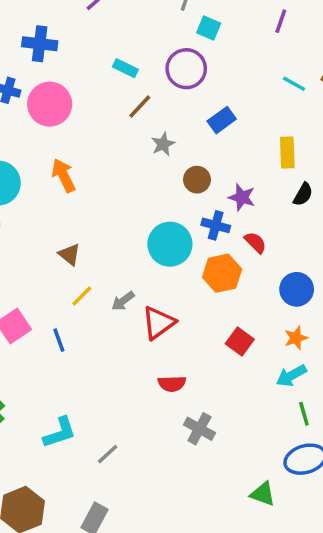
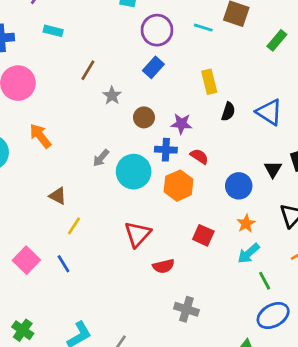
cyan rectangle: (125, 68) -> (53, 31), moved
purple circle: (186, 69) -> (157, 30), moved
gray arrow: (123, 301) -> (101, 158), moved
red semicircle: (172, 384) -> (164, 266), moved

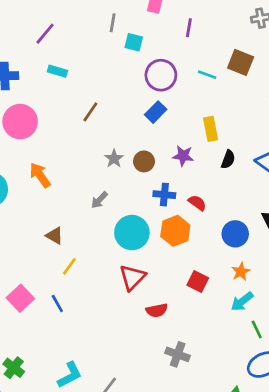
gray star: (112, 96) -> (114, 159), moved
purple star: (181, 124) -> (183, 156), moved
cyan circle: (134, 172) -> (132, 233), moved

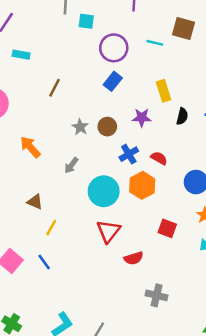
orange arrow: (40, 175) -> (30, 147), moved
blue cross: (164, 195) -> (129, 154), turned -30

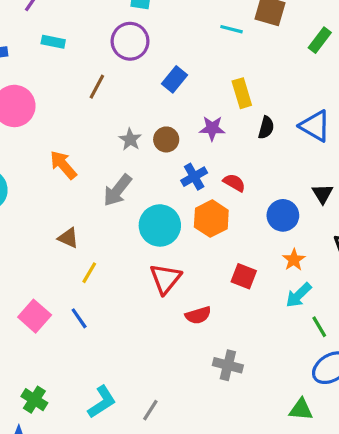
purple circle: (114, 48) -> (130, 41), moved
gray arrow: (71, 165) -> (117, 190), size x1.5

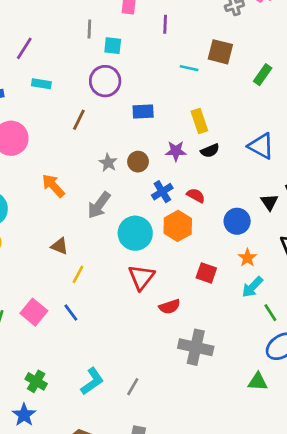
blue rectangle: (174, 79) -> (143, 112), turned 50
black semicircle: (266, 128) -> (210, 151), moved, turned 54
gray cross: (228, 365) -> (196, 347), size x1.4

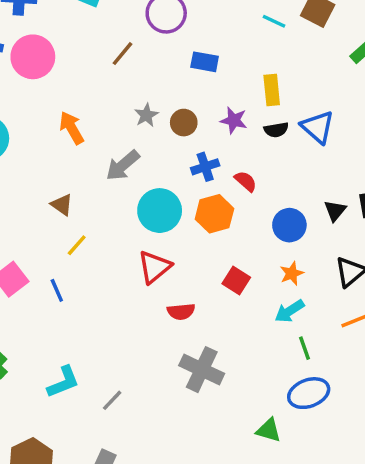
blue triangle: (261, 146) -> (318, 127), moved

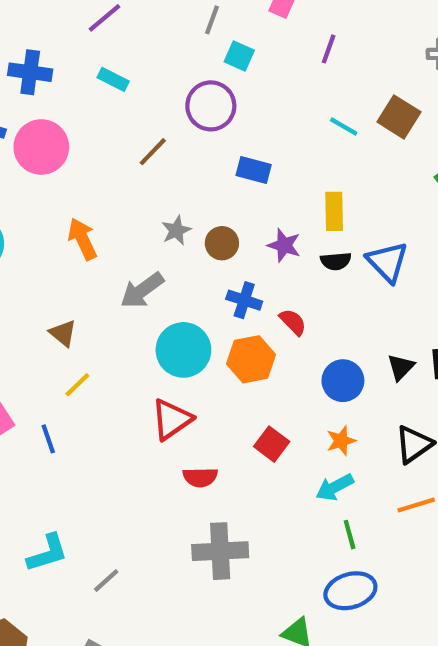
blue cross: (205, 167) -> (244, 300), turned 32
gray cross: (202, 370) -> (220, 551), turned -33

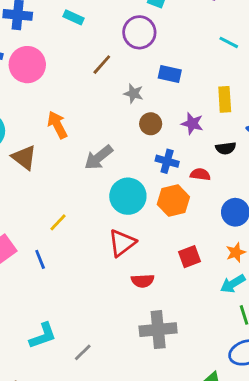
gray star: (176, 230) -> (133, 93), moved, turned -30
black semicircle: (336, 261) -> (226, 148), moved
red semicircle: (293, 322) -> (200, 174), turned -36
brown triangle: (63, 333) -> (24, 157), moved, size x1.4
red square: (272, 444) -> (189, 257), turned 35

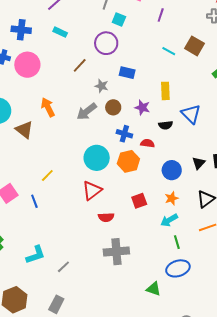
gray arrow: (99, 157) -> (87, 111), moved

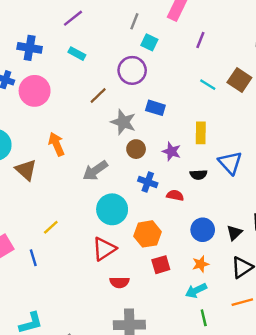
gray star: (102, 86) -> (123, 122), size x1.5
gray arrow: (87, 111) -> (95, 171), moved
orange hexagon: (128, 161) -> (147, 234), moved
black triangle: (199, 163) -> (234, 233), moved

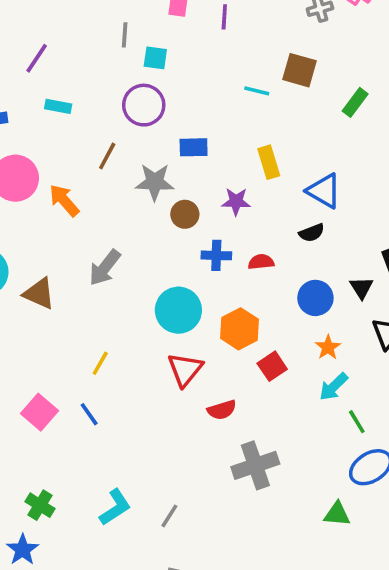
purple line: (200, 40) -> (224, 17), moved
orange arrow: (56, 144) -> (64, 200), moved
gray arrow: (95, 171) -> (105, 268), moved
black semicircle: (198, 175) -> (312, 233), moved

